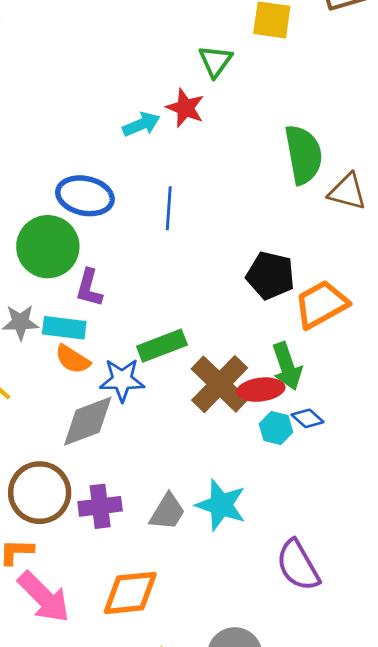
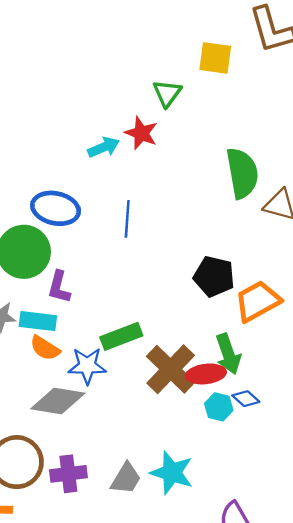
gray diamond: (88, 421) -> (58, 401), turned 30

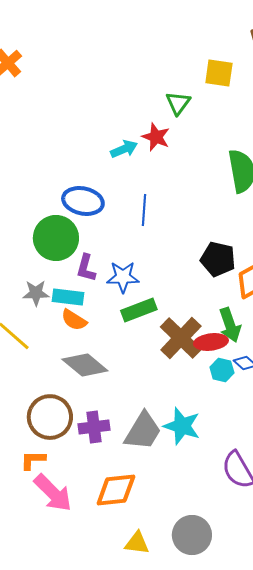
blue star: (87, 366) -> (123, 277), moved
gray diamond: (58, 401) -> (85, 365), turned 30
gray trapezoid: (126, 479) -> (143, 431), size x1.4

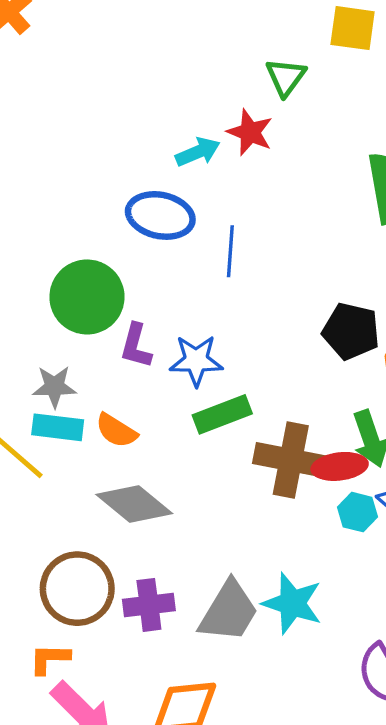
blue ellipse: (83, 201) -> (160, 215), moved
cyan rectangle: (68, 297) -> (58, 427), moved
brown cross: (181, 338) -> (291, 460), turned -33

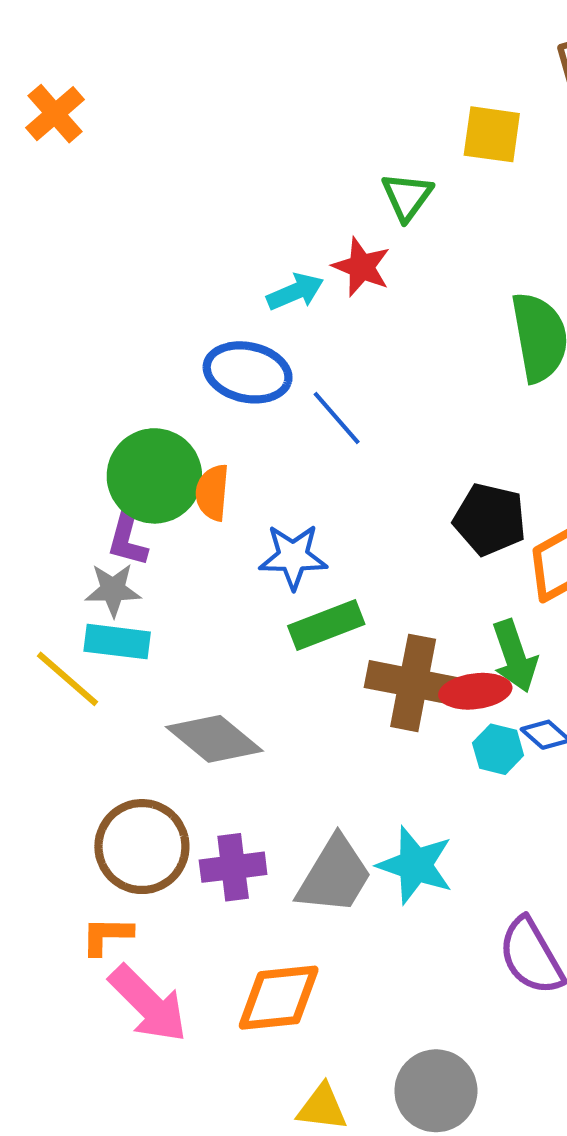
blue line: (230, 251) -> (337, 418), turned -45
purple L-shape: (136, 346) -> (127, 538), moved
orange semicircle: (116, 431) -> (212, 492), moved, turned 63

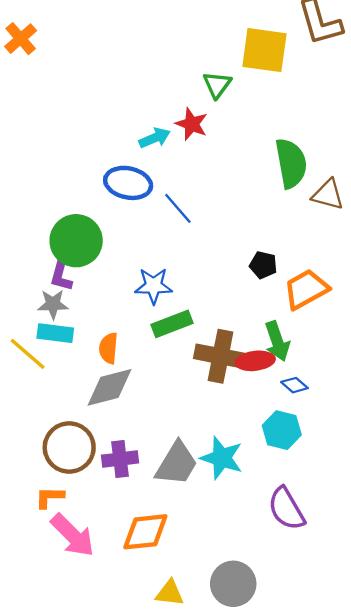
yellow square: (492, 134) -> (264, 50), size x1.4
orange semicircle: (212, 492) -> (108, 348), moved
black pentagon: (490, 519) -> (263, 265), size x0.7
gray diamond: (214, 739) -> (110, 387), turned -54
cyan hexagon: (498, 749) -> (282, 430), moved, size x1.4

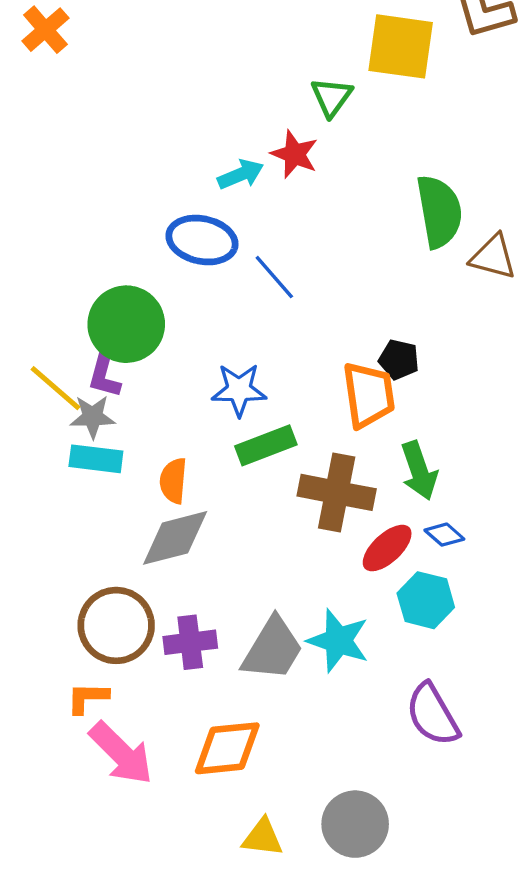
orange trapezoid: (306, 289) -> (369, 395), moved, turned 111
yellow line: (28, 354) -> (56, 388), moved
red ellipse: (255, 361) -> (387, 548), moved, turned -36

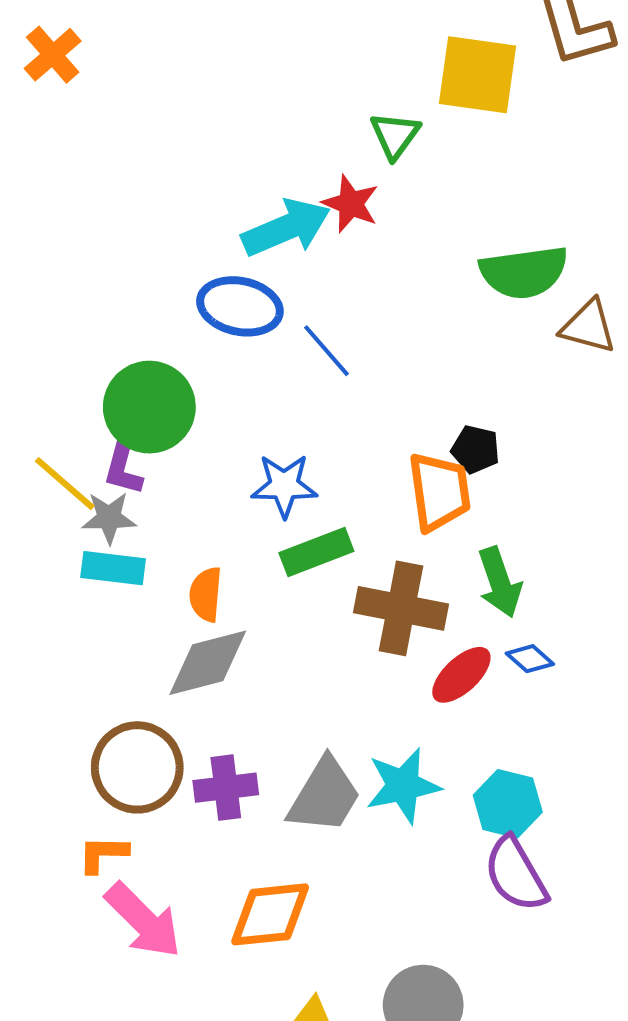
cyan arrow: (241, 174) -> (286, 228), size x1.6
green semicircle: (439, 211) -> (524, 272), turned 92
cyan hexagon: (426, 600) -> (508, 804), moved
cyan star: (338, 641) -> (403, 786), turned -30

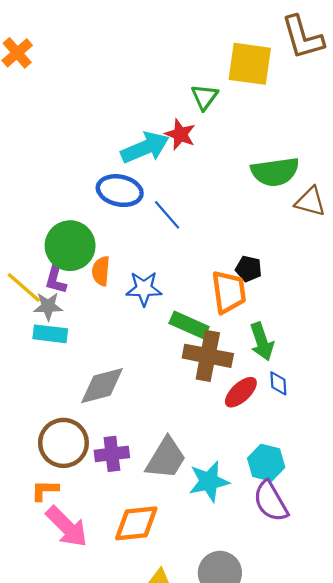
green rectangle: (316, 552) -> (189, 325), moved, turned 45
orange semicircle: (206, 594) -> (101, 271), moved
blue diamond: (530, 659) -> (278, 383), turned 45
cyan star: (403, 786) -> (209, 481), moved

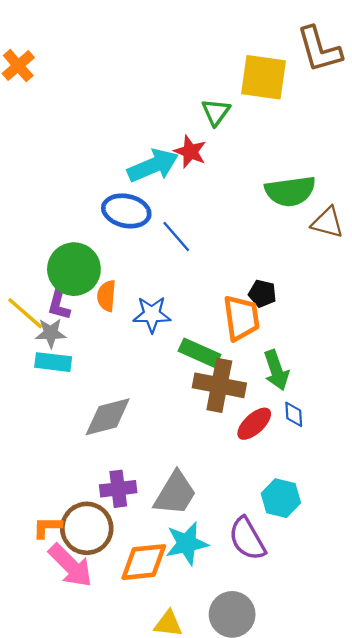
brown circle: (63, 443) -> (87, 528), moved
cyan star: (209, 481) -> (187, 543), moved
purple semicircle: (271, 501) -> (247, 539), moved

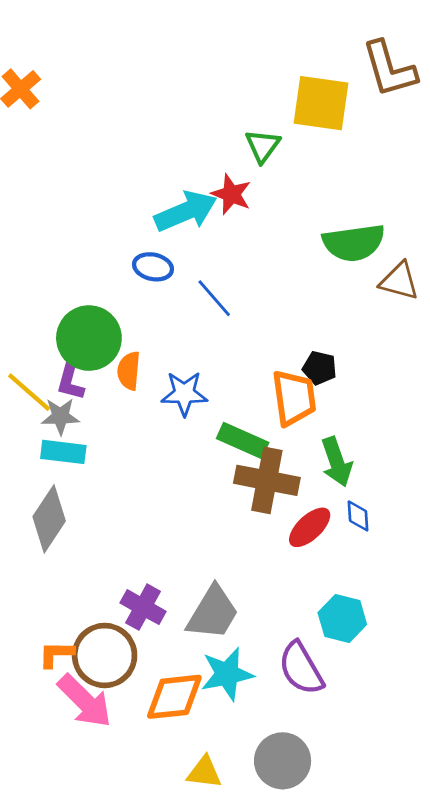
blue ellipse: (126, 211) -> (153, 267), size x0.7
gray diamond: (108, 417) -> (49, 519), moved, turned -42
purple cross: (118, 489) -> (143, 607), turned 36

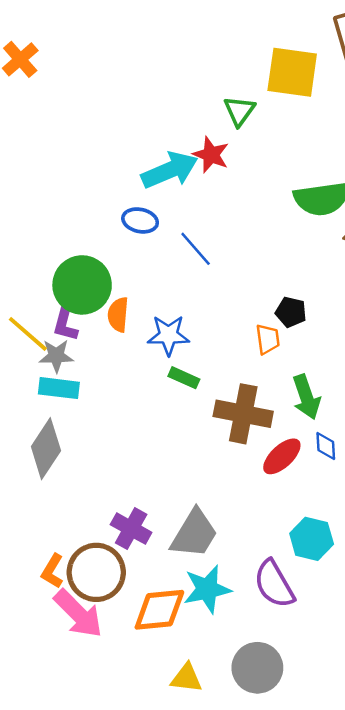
orange trapezoid: (294, 398) -> (268, 339), size x0.6
green rectangle: (243, 441) -> (184, 378), moved, size x0.7
orange L-shape: (56, 654) -> (52, 571), turned -60

